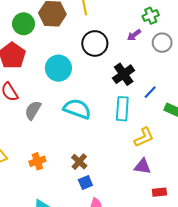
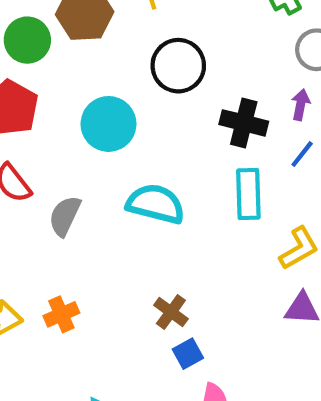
purple arrow: (134, 35) -> (301, 105), moved, turned 144
black cross: (124, 74) -> (244, 123), turned -35
orange cross: (37, 161) -> (61, 314), moved

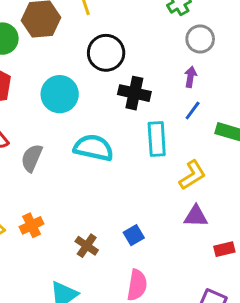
black cross: (244, 123) -> (134, 93), moved
brown cross: (171, 312) -> (87, 246), moved
blue square: (188, 354) -> (134, 235), moved

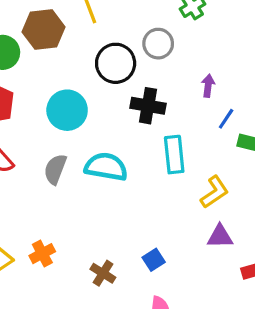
gray circle: (200, 39) -> (158, 44), moved
blue line: (193, 111) -> (226, 119), moved
gray semicircle: (32, 158) -> (55, 169), moved

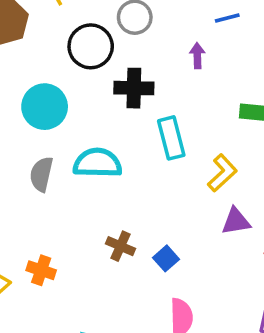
blue line: (226, 119) -> (227, 18), moved, turned 50
orange cross: (42, 254) -> (41, 270), turned -35
brown cross: (103, 273) -> (120, 246), moved

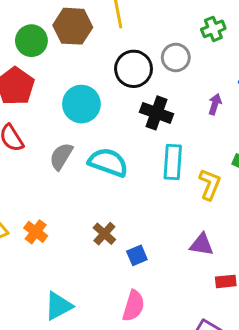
yellow L-shape: (222, 173) -> (210, 184), moved, turned -44

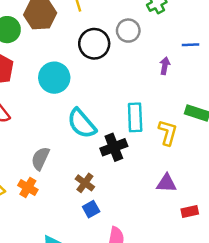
black cross: (157, 113) -> (114, 147), moved, turned -35
gray semicircle: (61, 156) -> (40, 158), moved
cyan semicircle: (108, 162) -> (82, 123), turned -144
blue square: (137, 255) -> (91, 209), moved

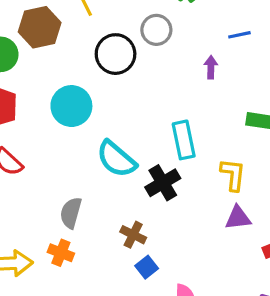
yellow L-shape: (168, 133) -> (233, 175), moved

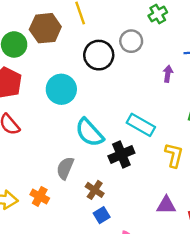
cyan rectangle: (184, 140) -> (141, 125), turned -56
gray semicircle: (71, 213) -> (65, 168), moved
purple triangle: (238, 218) -> (166, 205), moved

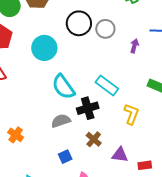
gray circle: (131, 41) -> (105, 29), moved
gray semicircle: (65, 168) -> (61, 121), moved, turned 42
brown cross: (95, 190) -> (94, 139), moved

